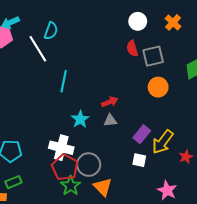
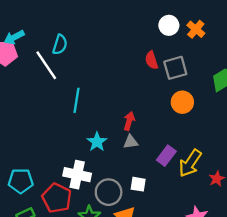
white circle: (138, 21) -> (169, 25), moved
red arrow: (110, 102) -> (129, 121), turned -49
white square: (139, 160) -> (138, 184), moved
red pentagon: (65, 167) -> (57, 198), moved

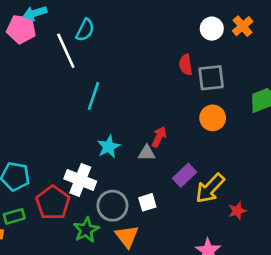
orange cross: (196, 29) -> (243, 26), moved
red arrow: (129, 121) -> (159, 137), moved
white square: (138, 184) -> (147, 202), turned -35

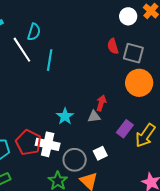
gray square: (211, 78) -> (133, 53), turned 30
cyan line: (93, 96) -> (50, 60), moved
orange circle: (213, 118) -> (139, 83), size x1.4
red pentagon: (53, 203) -> (28, 142), moved

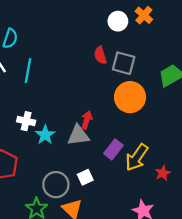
gray triangle: (94, 117) -> (78, 135), size x1.5
white cross: (48, 144) -> (26, 121), moved, size x0.7

